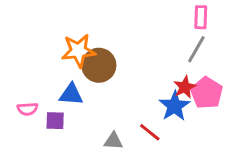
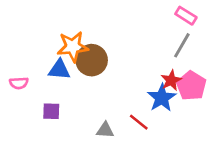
pink rectangle: (201, 17) -> (186, 16), turned -60
blue triangle: (71, 94) -> (59, 70), moved
pink semicircle: (27, 109) -> (19, 83), moved

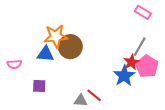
gray line: (182, 45) -> (140, 47), moved
red line: (139, 122) -> (94, 95), moved

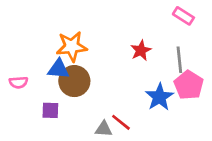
brown circle: (70, 47) -> (74, 81), moved
gray line: (140, 47) -> (179, 60), turned -36
red star: (131, 62) -> (141, 50), moved

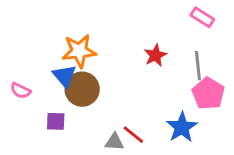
blue triangle: (58, 69) -> (65, 76), turned 45
pink semicircle: (18, 82) -> (21, 91), turned 30
blue star: (159, 97) -> (182, 127), moved

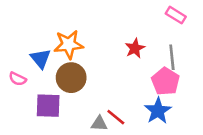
blue triangle: (65, 76) -> (41, 58), moved
pink pentagon: (208, 94) -> (166, 81), moved
purple square: (56, 121) -> (48, 106), size x1.5

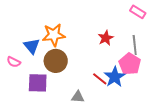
blue star: (158, 111) -> (115, 77), moved
red line: (116, 117) -> (100, 79), moved

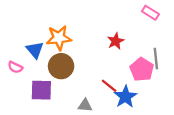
gray line: (135, 45) -> (156, 59), moved
blue star: (115, 77) -> (125, 97), moved

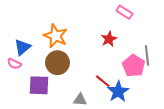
pink rectangle: (150, 13) -> (124, 12), moved
orange star: (59, 38) -> (55, 36), turned 30
blue triangle: (35, 50) -> (23, 47), moved, turned 30

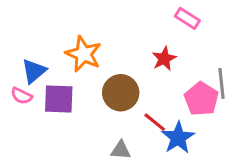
brown circle: (58, 63) -> (121, 93), moved
purple square: (39, 85) -> (59, 99), moved

